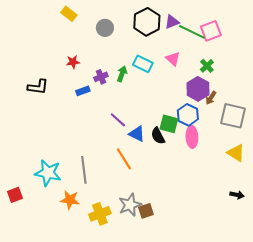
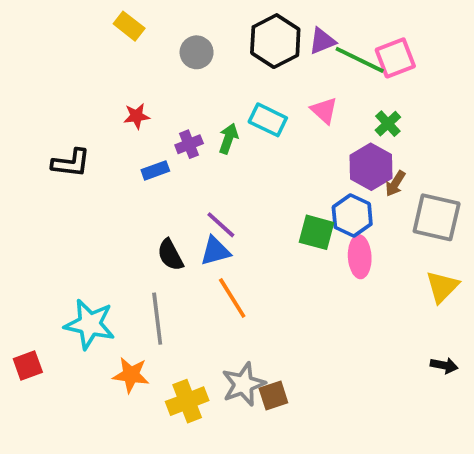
blue triangle: (137, 134) -> (215, 251), moved, turned -42
black semicircle: (158, 136) -> (170, 255), moved
yellow triangle: (236, 153) -> (442, 287), turned 42

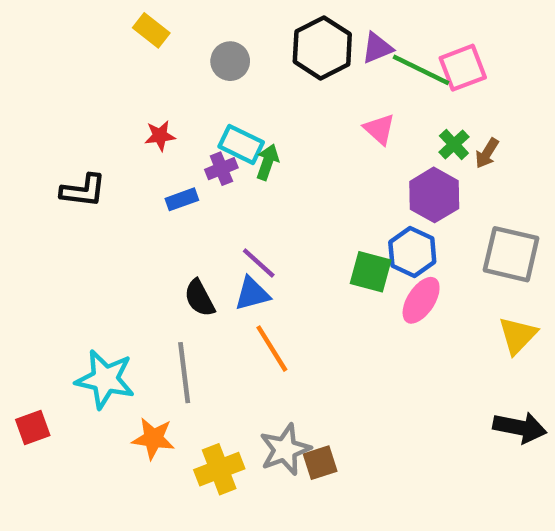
cyan rectangle: (268, 120) -> (241, 144), moved
brown arrow: (395, 184) -> (487, 153), moved
pink ellipse: (360, 257) -> (421, 300), turned 36
black arrow: (444, 365) -> (520, 428), size x1.6

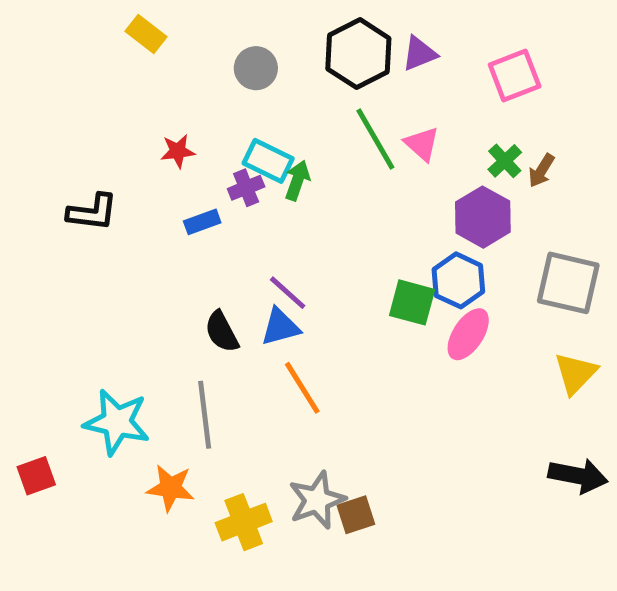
yellow rectangle: (151, 30) -> (146, 34), moved
green line: (421, 70) -> (375, 139), moved, turned 34

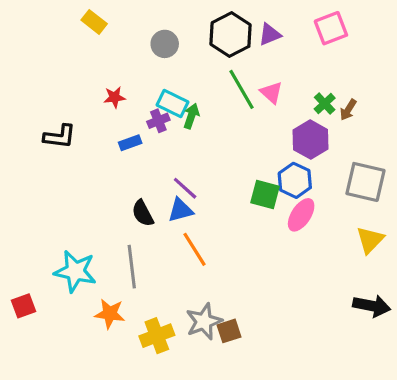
pink square: (515, 75) -> (331, 28), moved

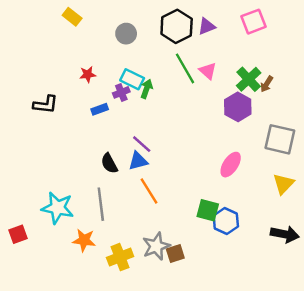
green cross: (325, 104) -> (249, 79), size x1.5
blue hexagon: (295, 180) -> (226, 221), moved
green square: (265, 194) -> (208, 210), moved

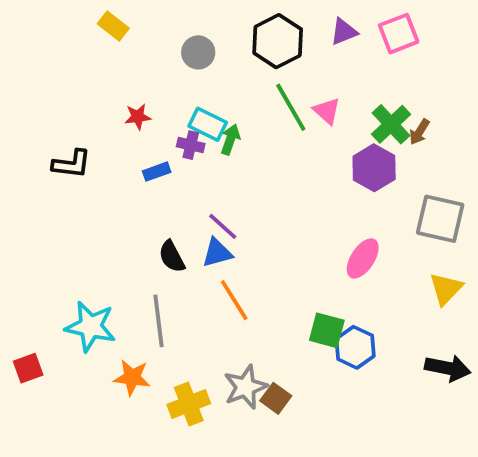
purple triangle: (207, 26) -> (344, 32), moved
purple cross: (121, 92) -> (191, 145), turned 35
brown square: (175, 253) -> (276, 398), turned -36

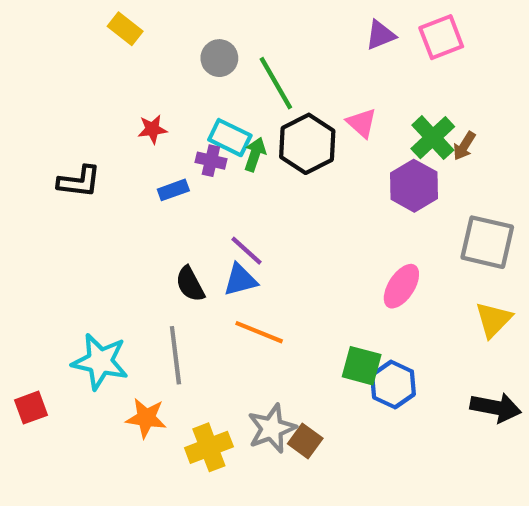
black hexagon: (278, 41) -> (307, 144), moved
green line: (291, 107) -> (276, 83), moved
orange line: (234, 300) -> (259, 332), turned -36

